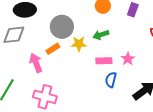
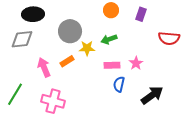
orange rectangle: (53, 49) -> (67, 61), moved

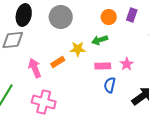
orange circle: (111, 10) -> (109, 17), moved
black ellipse: (33, 14) -> (24, 15), turned -75
gray circle: (70, 31) -> (61, 17), moved

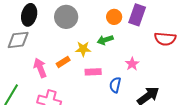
purple rectangle: (132, 15) -> (137, 15), size x1.5
pink rectangle: (103, 66) -> (93, 72), moved

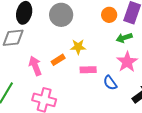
green arrow: (105, 40) -> (124, 38), moved
pink star: (132, 64) -> (127, 62), size x1.5
blue semicircle: (115, 85) -> (110, 83), turned -49

